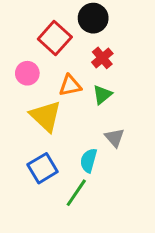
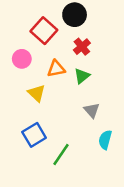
yellow triangle: (46, 116) -> (37, 93), size x0.7
cyan semicircle: (89, 161) -> (105, 140), moved

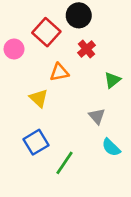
pink circle: (22, 59) -> (14, 49), moved
green triangle: (82, 76) -> (112, 80), moved
cyan semicircle: (105, 140) -> (111, 147), turned -60

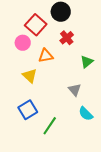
pink circle: (14, 49) -> (23, 43), moved

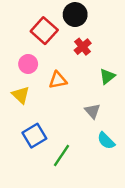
pink circle: (23, 43) -> (28, 64), moved
orange triangle: (46, 56) -> (58, 80), moved
yellow triangle: (30, 76) -> (21, 95), moved

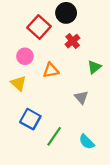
blue square: (34, 136) -> (30, 119), turned -30
cyan semicircle: (106, 141) -> (87, 142), moved

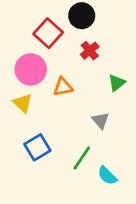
pink circle: (25, 56) -> (31, 69), size x1.5
blue square: (30, 119) -> (37, 147), turned 30
green line: (54, 136) -> (82, 158), moved

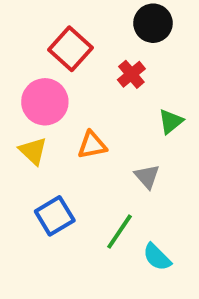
black circle: (82, 16) -> (153, 23), moved
orange triangle: (63, 87) -> (92, 145), moved

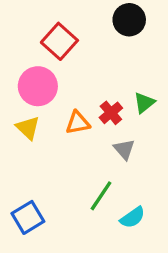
red cross: (131, 74) -> (111, 113), moved
blue square: (55, 216) -> (28, 217), moved
cyan semicircle: (157, 257) -> (133, 217), turned -80

